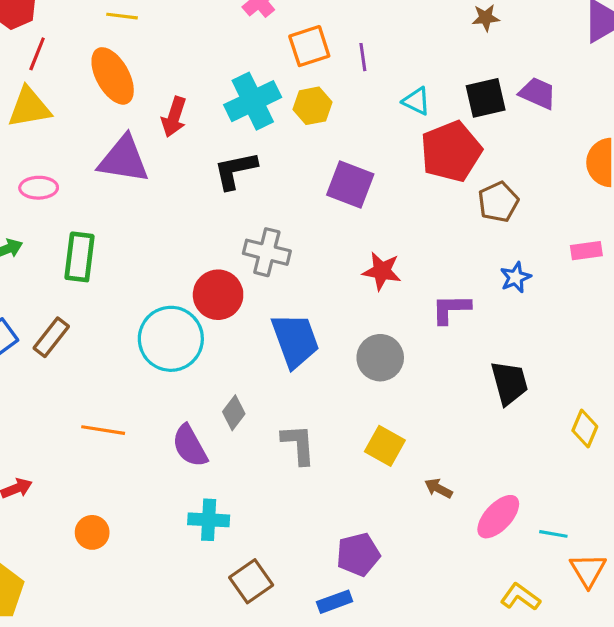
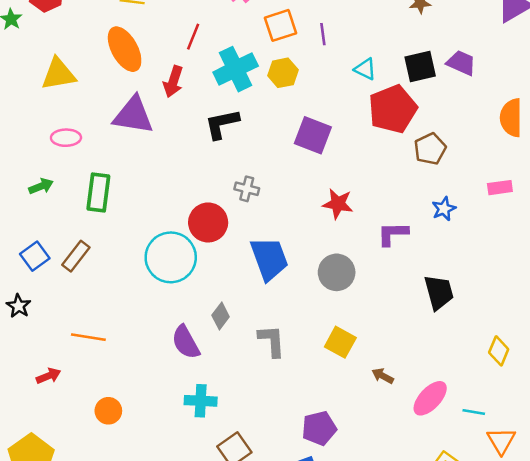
red line: (37, 54) -> (193, 37), moved
gray cross: (267, 252) -> (247, 189), size x0.7
yellow diamond: (585, 429) -> (499, 351), moved
orange line: (103, 430) -> (88, 337), moved

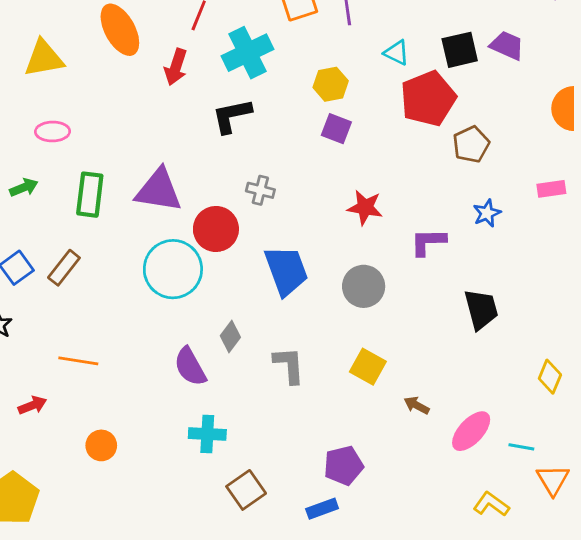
yellow hexagon: (283, 73) -> (331, 84), moved
purple triangle: (133, 115) -> (159, 190), moved
purple square: (313, 135) -> (336, 129), size x0.7

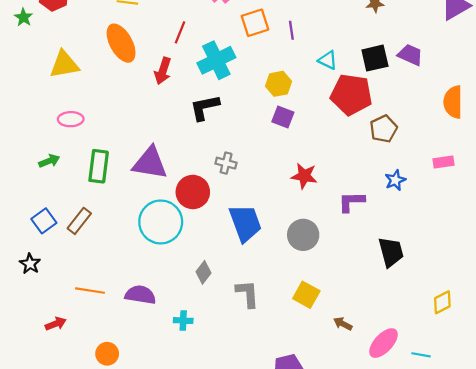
red pentagon: (428, 99) -> (351, 95), turned 30
purple semicircle: (190, 367) -> (140, 295), moved, turned 128
yellow diamond: (550, 377) -> (442, 302), turned 40
cyan cross: (207, 434) -> (183, 321), moved, size x0.7

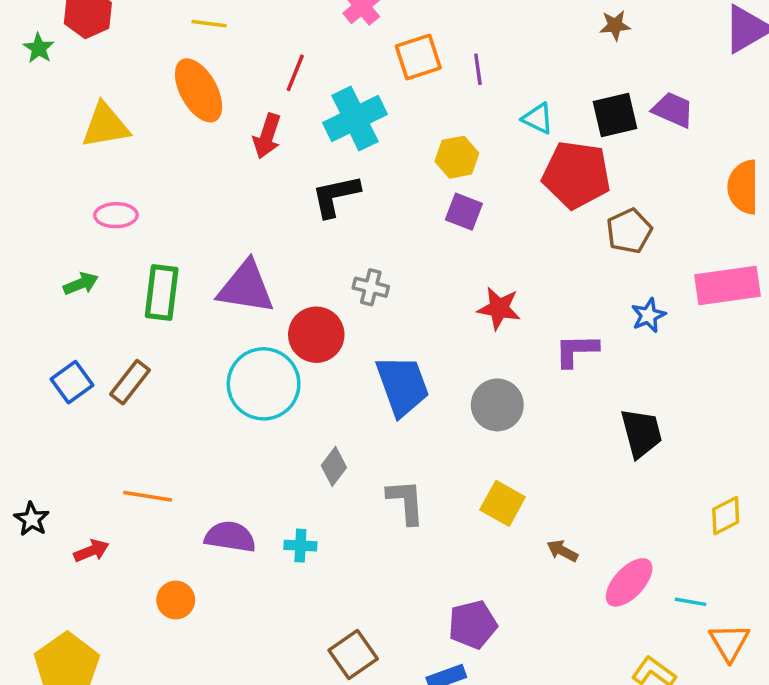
pink rectangle: (443, 162) -> (727, 285), size x1.8
black star: (30, 264) -> (32, 519), moved
purple semicircle: (140, 295) -> (230, 537), moved

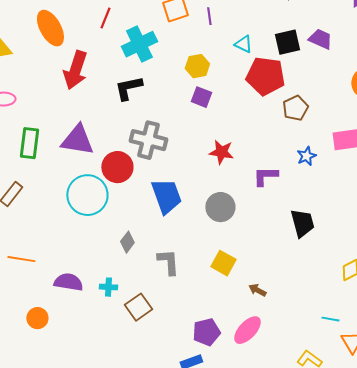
red arrow: (267, 136) -> (75, 70), moved, size x1.5
gray cross: (371, 287) -> (148, 140), size x1.8
pink ellipse: (629, 582) -> (247, 330), moved
brown square: (353, 654) -> (138, 307), moved

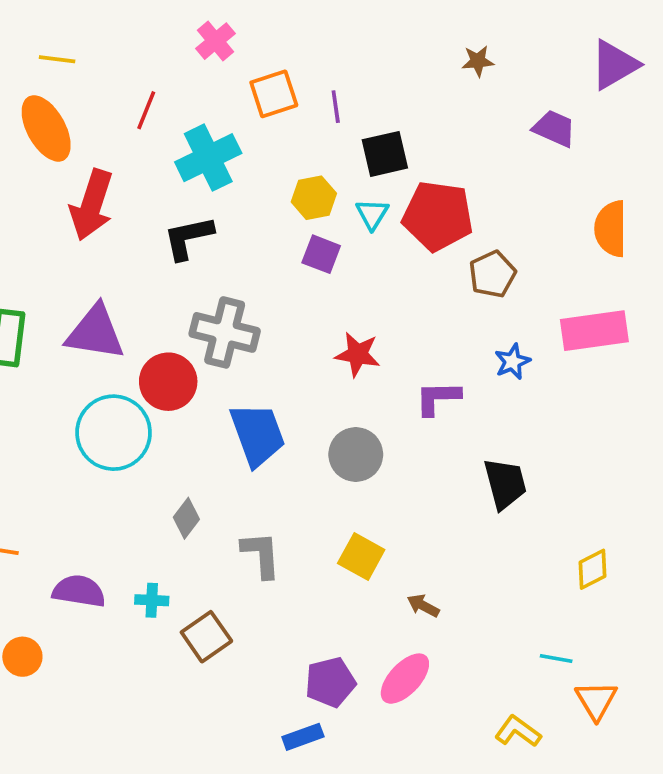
purple trapezoid: (320, 39) -> (554, 128), moved
black square: (287, 42) -> (385, 154), moved
cyan triangle: (243, 44) -> (372, 214), moved, turned 36

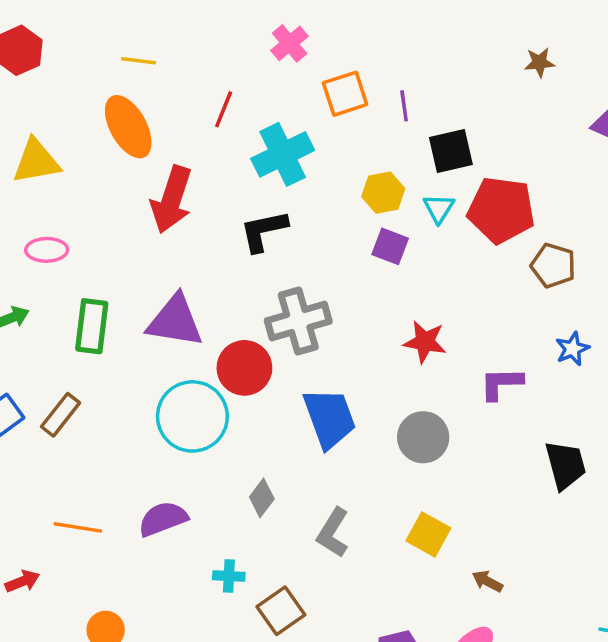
brown pentagon: (492, 274) -> (553, 265), turned -30
gray cross: (225, 332) -> (298, 321), turned -30
gray L-shape: (261, 555) -> (333, 533), turned -144
purple semicircle: (79, 591) -> (163, 519), moved, turned -30

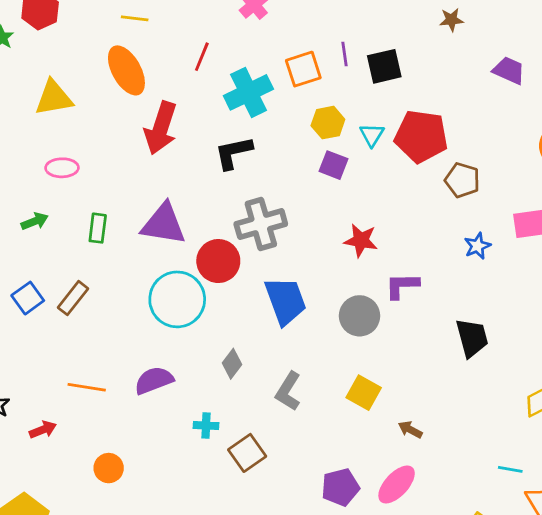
orange square: (345, 94) -> (303, 69), moved
black square: (451, 151) -> (384, 66), moved
green rectangle: (92, 326) -> (98, 228), size x0.7
purple L-shape: (501, 383) -> (402, 286), moved

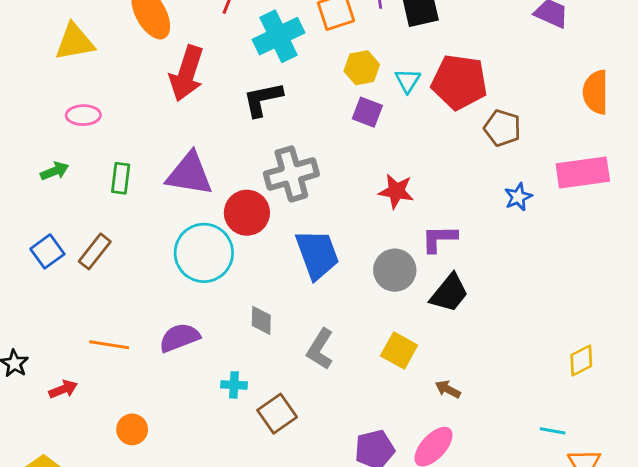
black trapezoid: (472, 338) -> (449, 293), moved, turned 54
gray diamond: (232, 364) -> (261, 320), turned -36

